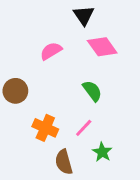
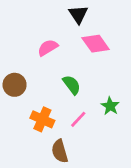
green semicircle: (92, 91) -> (72, 85), moved
green star: (102, 152) -> (110, 106), moved

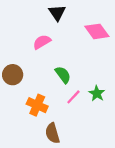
black triangle: (78, 14) -> (57, 13), moved
pink diamond: (96, 44) -> (97, 31), moved
pink line: (78, 119) -> (73, 97), moved

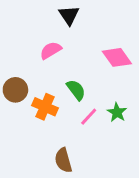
pink diamond: (97, 31) -> (117, 57), moved
orange cross: (37, 105) -> (45, 107), moved

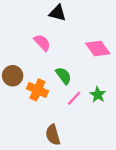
black triangle: (69, 15) -> (58, 13), turned -42
pink semicircle: (51, 50) -> (42, 43), turned 78

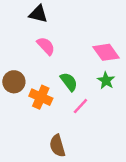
black triangle: (58, 13) -> (38, 14), moved
green star: (98, 95) -> (106, 80), moved

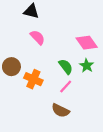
green semicircle: (69, 82) -> (66, 67), moved
brown semicircle: (57, 146) -> (61, 110), moved, turned -48

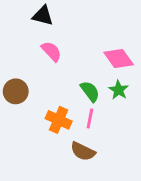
orange cross: (33, 79) -> (59, 120), moved
pink line: (66, 86) -> (90, 119), turned -32

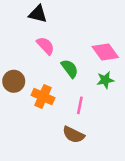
green star: (119, 90) -> (105, 80), turned 30
green semicircle: (90, 91) -> (70, 69), moved
orange cross: (59, 120) -> (43, 97), moved

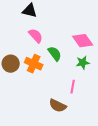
orange cross: (43, 97) -> (34, 64), moved
pink line: (80, 105) -> (73, 87), moved

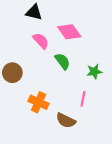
pink diamond: (83, 41) -> (69, 32), moved
orange cross: (34, 64) -> (39, 102), moved

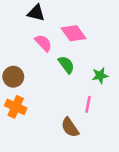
orange cross: (39, 102) -> (16, 107), moved
brown semicircle: (66, 120) -> (70, 127), turned 30

